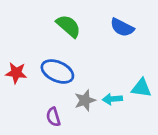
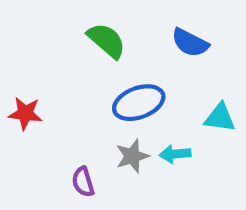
blue ellipse: (57, 71) -> (139, 103), moved, turned -44
cyan triangle: (141, 88) -> (220, 118), moved

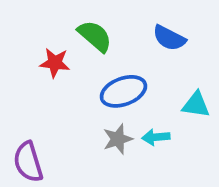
red star: (25, 113) -> (55, 63), moved
purple semicircle: (83, 182) -> (28, 162), moved, size x1.5

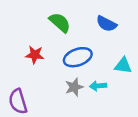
red star: (55, 63) -> (35, 55), moved

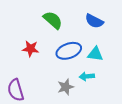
cyan triangle: (123, 66) -> (95, 54), moved
gray star: (74, 87) -> (66, 87), moved

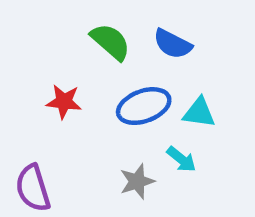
blue semicircle: (94, 21) -> (173, 44), moved
cyan arrow: (87, 76) -> (181, 159), turned -136

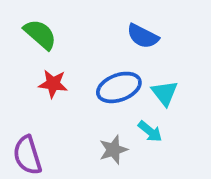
green semicircle: (110, 42) -> (40, 34), moved
cyan triangle: (199, 113) -> (165, 93), turned 44

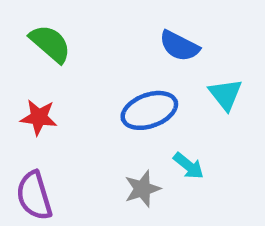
red star: (53, 84) -> (39, 117), moved
cyan triangle: (165, 93) -> (225, 94), moved

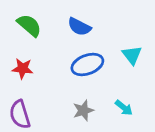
blue semicircle: (179, 46) -> (79, 27), moved
cyan arrow: (189, 166) -> (124, 108), moved

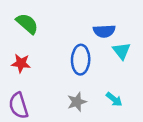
blue semicircle: (79, 27) -> (104, 31), moved, turned -30
blue ellipse: (87, 65) -> (81, 60), turned -68

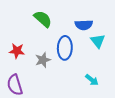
green semicircle: (27, 24) -> (43, 19), moved
gray star: (77, 102) -> (43, 60), moved

